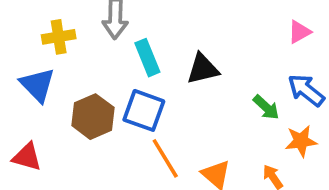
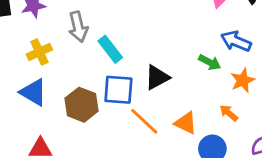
black triangle: (203, 69) -> (157, 77), moved

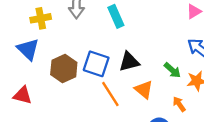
cyan rectangle: (110, 49) -> (116, 16), moved
green arrow: (210, 62) -> (172, 70), moved
orange triangle: (186, 123) -> (144, 90), moved

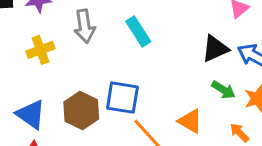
blue triangle: (28, 49) -> (31, 114), moved
black triangle: (129, 62) -> (215, 49), moved

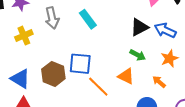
green arrow: (223, 90) -> (138, 55), moved

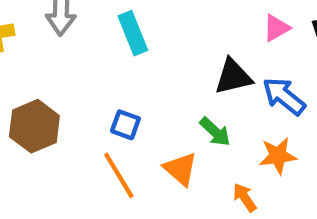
blue square: (80, 64) -> (125, 125), moved, size x0.6

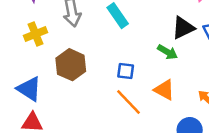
brown hexagon: (34, 126) -> (71, 65), moved
green arrow: (215, 132) -> (167, 52), moved

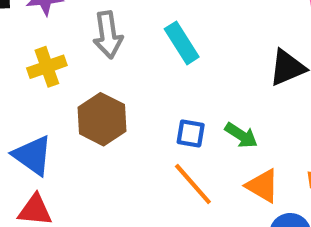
green arrow: (167, 52) -> (241, 135), moved
orange triangle: (164, 90) -> (263, 186), moved

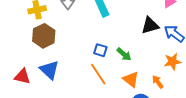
brown hexagon: (102, 119) -> (44, 36), moved
blue triangle: (33, 155) -> (49, 70), moved

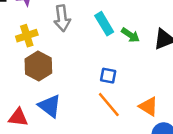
green arrow: (124, 54) -> (130, 35), moved

